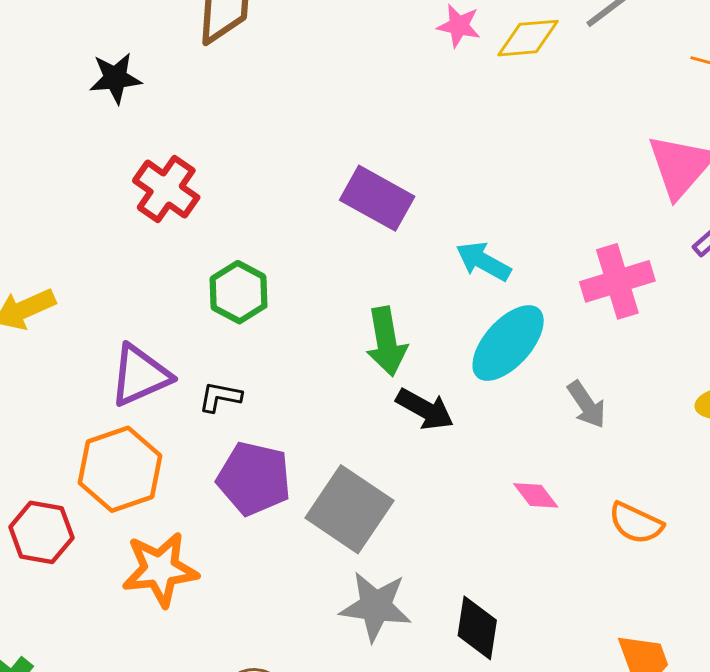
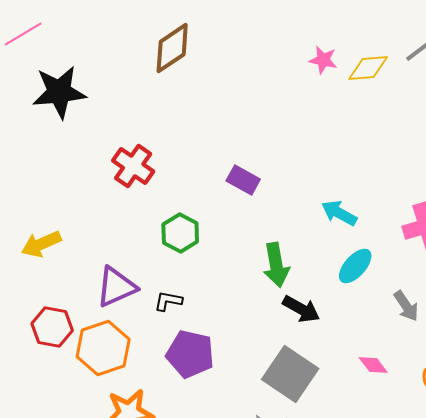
black star: (115, 78) -> (59, 92), moved, size x1.6
purple rectangle: (377, 198) -> (243, 180), moved, size x0.7
cyan ellipse: (508, 343) -> (355, 266), size x0.7
gray square: (349, 509) -> (290, 374), moved
red hexagon: (41, 532) -> (52, 327), moved

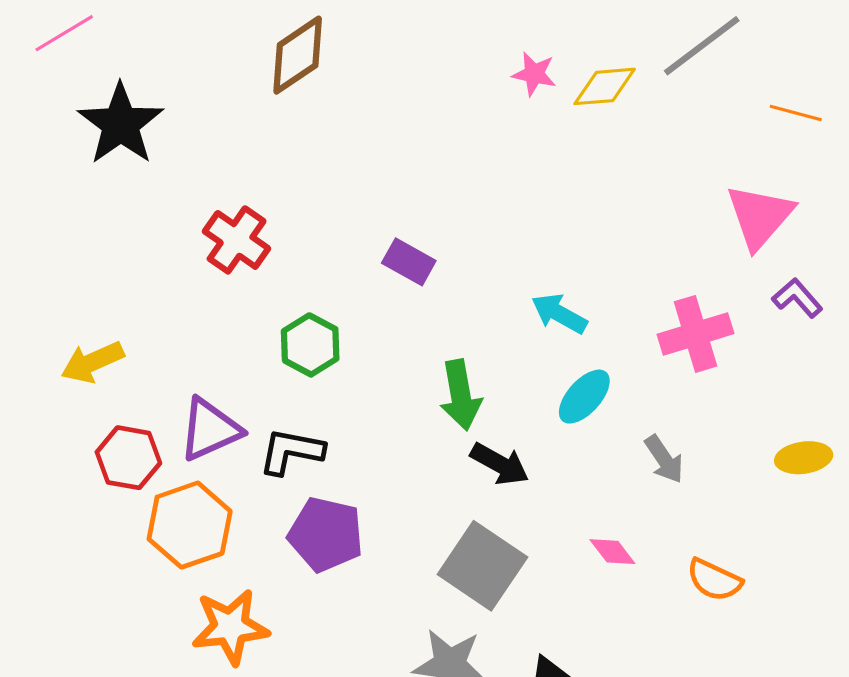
black star: (59, 92) -> (121, 124), turned -30
black L-shape: (168, 301) -> (291, 451), size x1.5
red hexagon: (52, 327) -> (128, 458), moved

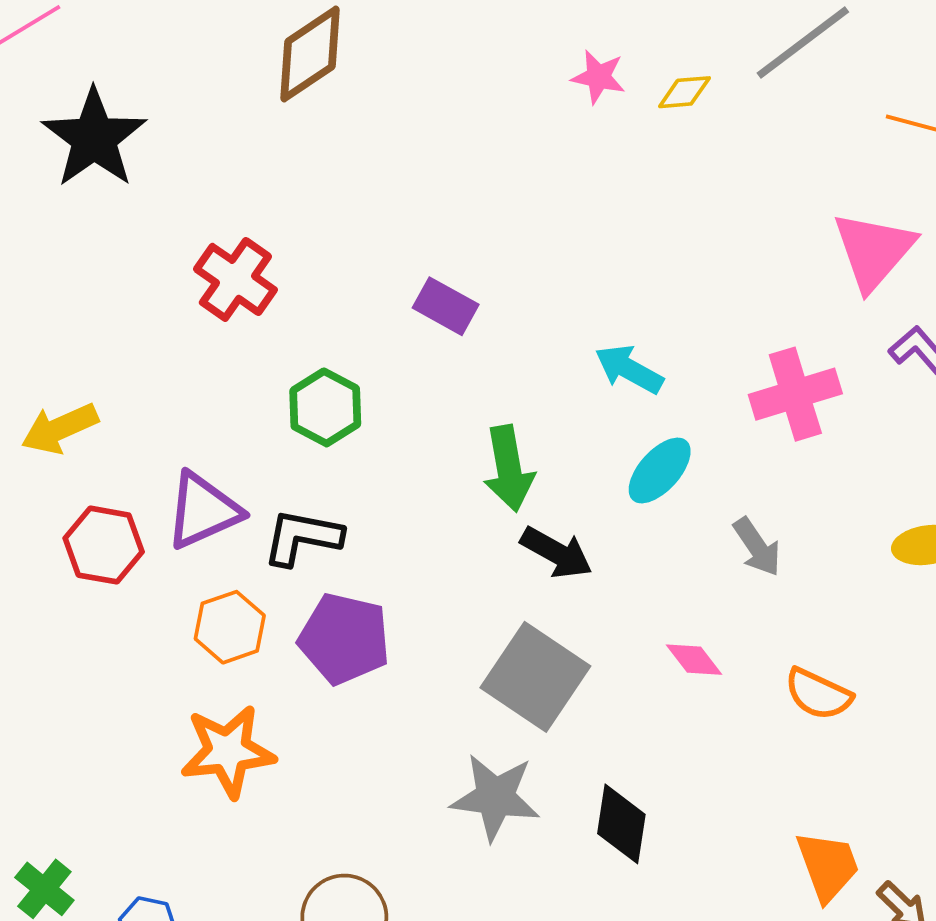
yellow diamond: (605, 86) -> (684, 92), size x0.7
orange hexagon: (190, 525) -> (230, 627), moved, size x0.7

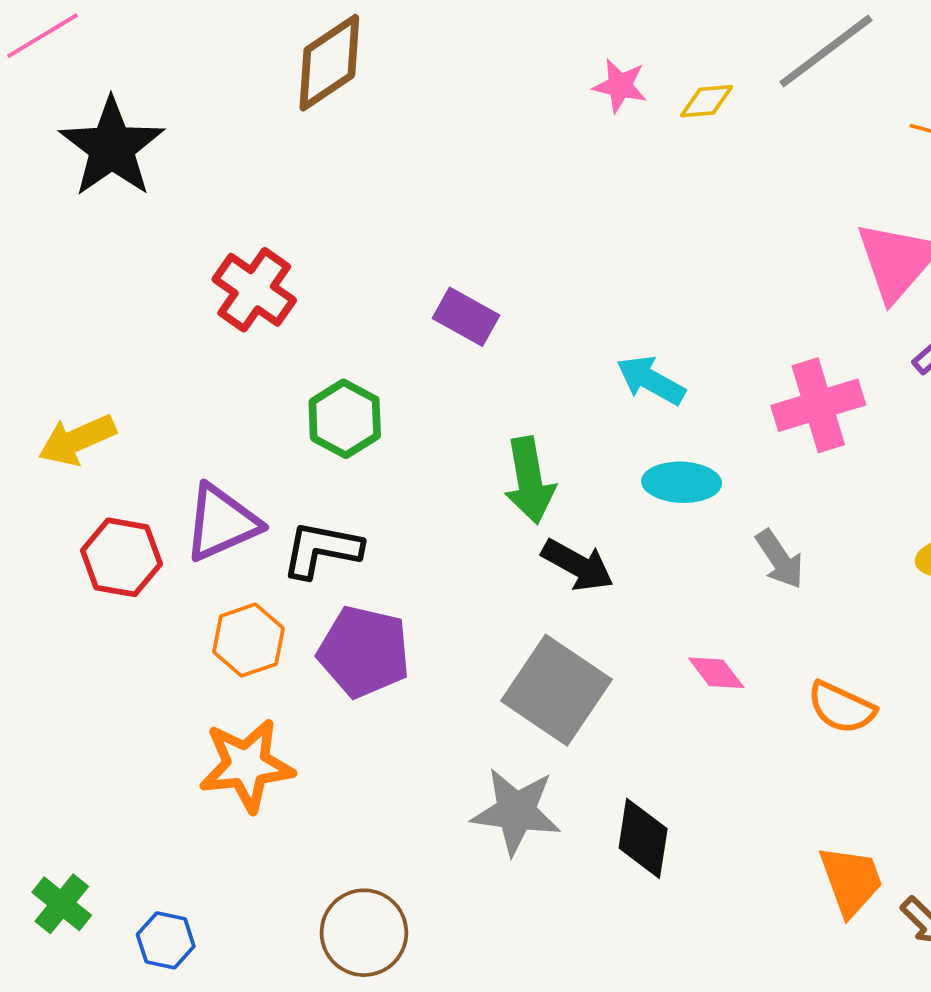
cyan ellipse: (660, 470) -> (682, 482), turned 50

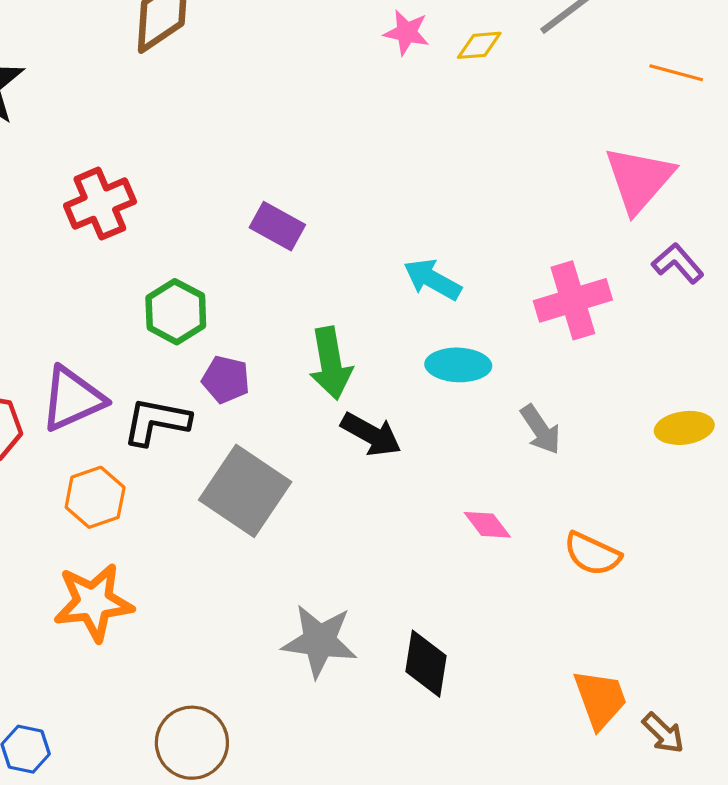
red cross: (254, 290) -> (100, 204), turned 32
purple pentagon: (364, 652) -> (226, 379), moved, size x0.6
gray square: (556, 690) -> (245, 491), moved

